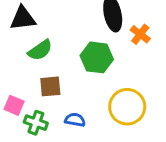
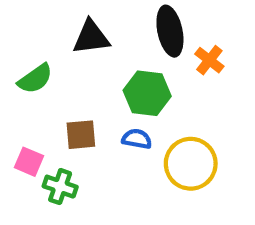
black triangle: (23, 18) -> (91, 37), moved
green semicircle: (40, 50) -> (35, 79), moved
blue semicircle: (75, 120) -> (137, 139), moved

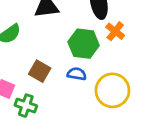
orange cross: (209, 60) -> (115, 31), moved
brown square: (81, 135) -> (40, 71), turned 35

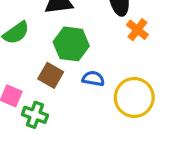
green hexagon: (84, 44) -> (71, 44), moved

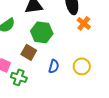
blue semicircle: (93, 79) -> (54, 66), moved, turned 96
yellow circle: (134, 97) -> (82, 66), size x0.7

